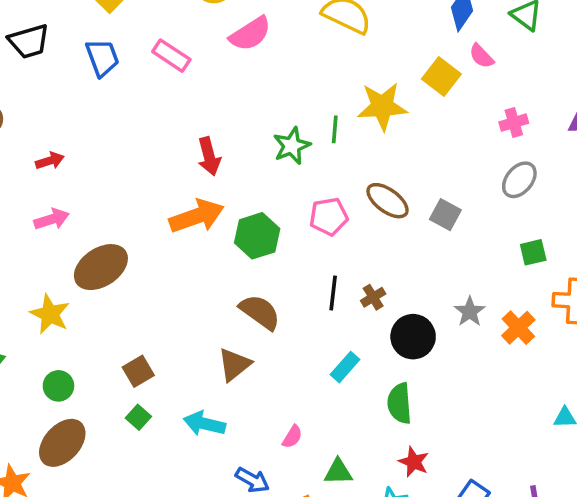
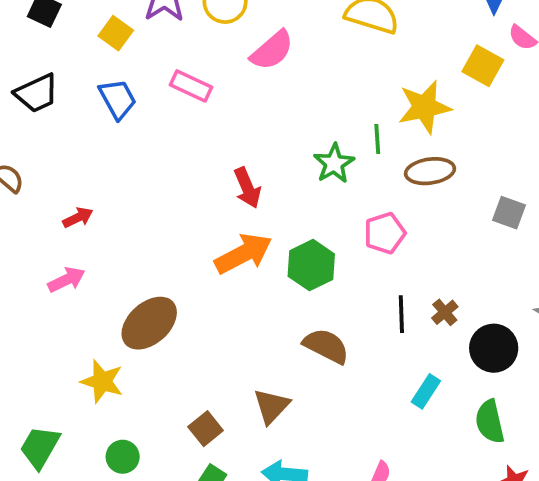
brown ellipse: (388, 201) -> (430, 171), moved, turned -36
pink arrow: (52, 219) -> (66, 280), moved
brown triangle: (234, 365) -> (271, 406), moved

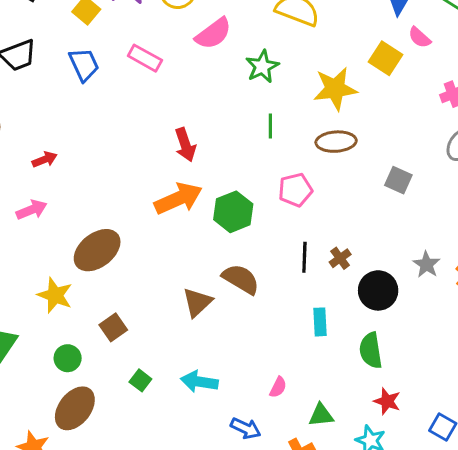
green line: (377, 139) -> (270, 126), moved
green star: (334, 163) -> (262, 66), moved
cyan rectangle: (426, 391) -> (320, 322), turned -40
brown triangle: (271, 406) -> (197, 302), moved
brown square: (206, 429) -> (113, 327), moved

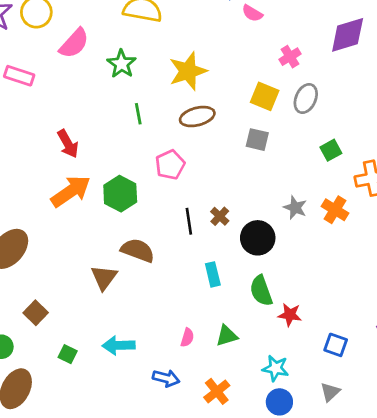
yellow square: (385, 58) -> (265, 96), moved
red star: (387, 401) -> (290, 315), moved
green triangle: (321, 415) -> (227, 336), moved

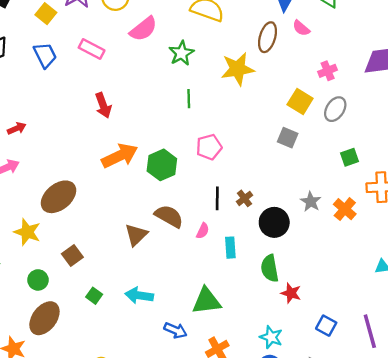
brown ellipse: (197, 117) -> (268, 37), moved, turned -68
red arrow: (68, 144) -> (103, 105), moved
green triangle: (227, 336) -> (206, 301), moved, size x1.5
pink semicircle: (187, 337) -> (203, 231), moved

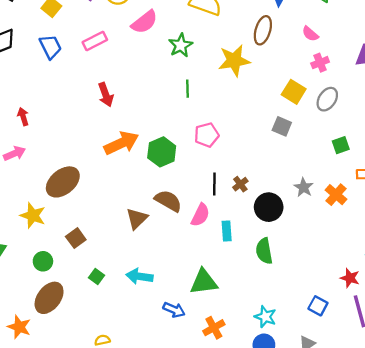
pink semicircle: (301, 28) -> (310, 34), moved
pink rectangle: (92, 49) -> (95, 41), turned -55
red arrow: (17, 128) -> (23, 117), turned -84
pink semicircle: (203, 231) -> (200, 215), size x1.5
red star: (291, 293) -> (350, 278), moved

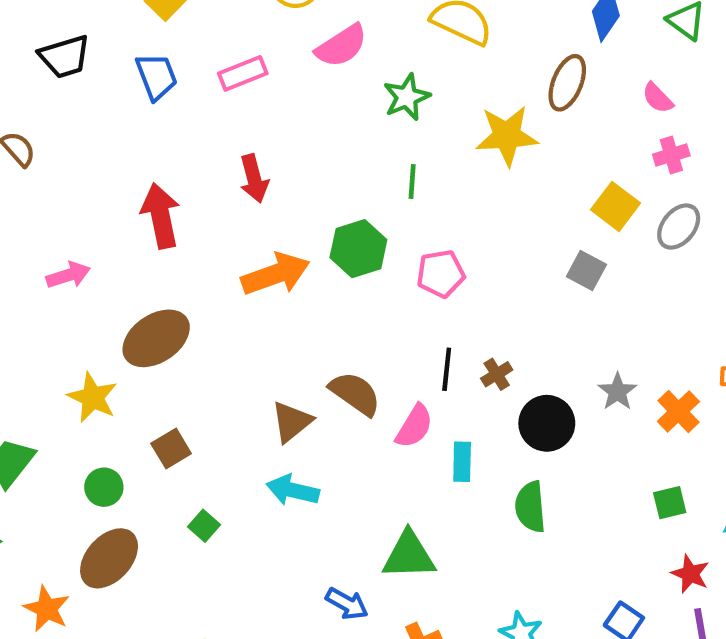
red arrow: (23, 117) -> (161, 216), moved, size x1.8
green square: (341, 145) -> (670, 503), moved
green hexagon: (162, 152) -> (358, 249), moved
cyan arrow: (140, 276) -> (293, 490), moved

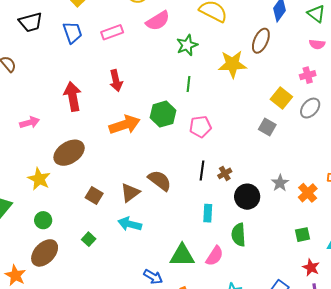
pink semicircle: (658, 98) -> (317, 44), moved, turned -42
pink semicircle: (414, 426) -> (215, 256), moved
brown square: (171, 448) -> (94, 196), moved, turned -30

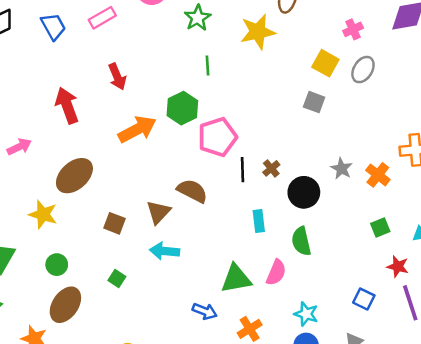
pink pentagon: (200, 127) -> (217, 137), moved, size x1.4

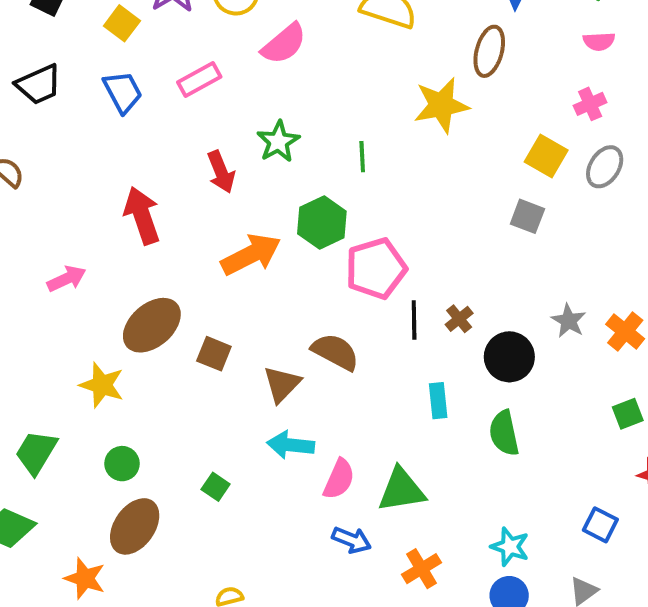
green star: (198, 18) -> (278, 142), moved
brown square: (114, 223) -> (214, 354), moved
pink semicircle: (276, 273) -> (339, 479), moved

